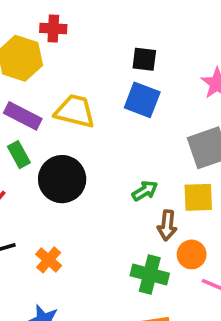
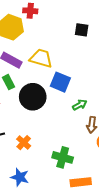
blue square: (142, 100) -> (60, 82), moved
green cross: (150, 274) -> (63, 157), moved

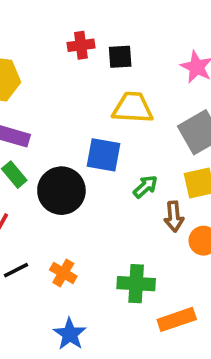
red cross: (30, 11) -> (81, 45), moved
yellow trapezoid: (41, 58) -> (133, 108), moved
blue star: (20, 177) -> (70, 334), turned 30

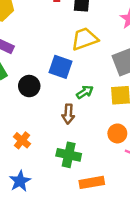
yellow trapezoid: (133, 108) -> (85, 39), turned -32
black circle: (61, 191) -> (29, 86), size x0.7
brown arrow: (174, 217) -> (68, 114), moved

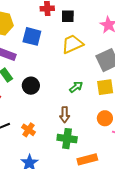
blue square: (61, 67) -> (32, 36), moved
brown arrow: (68, 114) -> (65, 115), moved

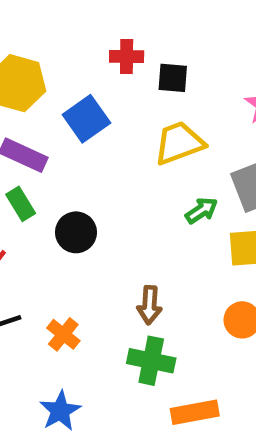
blue square: (32, 36) -> (86, 119), turned 36
green arrow: (76, 87) -> (202, 210), moved

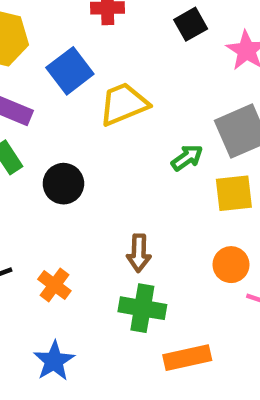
black square: (173, 78) -> (191, 24), moved, turned -32
yellow trapezoid: (179, 143) -> (124, 104), moved

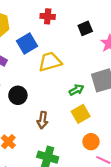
yellow square: (234, 193) -> (81, 114), moved, turned -30
brown arrow: (139, 253) -> (42, 120), moved

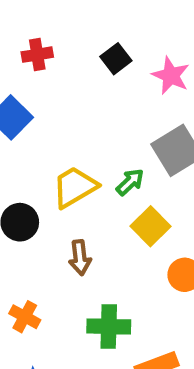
yellow trapezoid: (50, 62) -> (75, 187), moved

